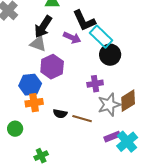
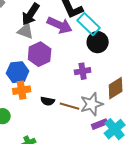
purple arrow: (72, 38) -> (60, 25), size x1.4
gray star: (109, 105) -> (92, 104), moved

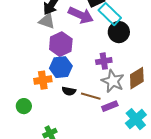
blue hexagon: (18, 72) -> (61, 67), moved
gray star: (92, 104) -> (113, 81), moved, turned -30
purple rectangle: (100, 124) -> (110, 106), moved

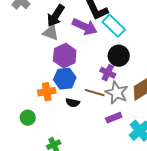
black circle: (119, 32) -> (119, 56), moved
purple cross: (104, 61) -> (108, 73), turned 35
brown line: (91, 96) -> (95, 93), moved

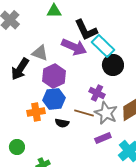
black arrow: (56, 16) -> (20, 69), moved
black circle: (119, 56) -> (113, 65), moved
green circle: (28, 118) -> (17, 147), moved

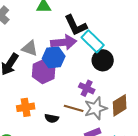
purple arrow: (74, 47) -> (64, 42), turned -30
blue hexagon: (54, 99) -> (54, 57), moved
gray star: (106, 113) -> (96, 108), turned 30

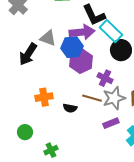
purple hexagon: (44, 71) -> (81, 61), moved

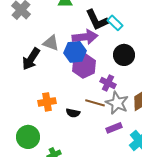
cyan rectangle: (111, 31) -> (115, 23), moved, size x0.7
gray star: (114, 98) -> (117, 103), turned -30
green circle: (25, 132) -> (28, 137), size x1.5

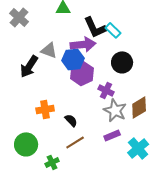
brown line: (95, 103) -> (75, 142), moved, turned -48
black semicircle: (73, 113) -> (71, 120), turned -144

